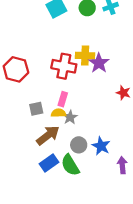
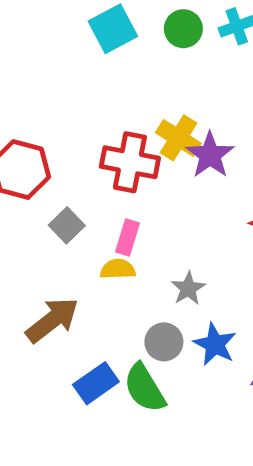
yellow cross: (85, 56) -> (178, 138), turned 30
gray square: (36, 109) -> (67, 225), moved, turned -32
gray star: (70, 117) -> (188, 288), moved
brown arrow: (48, 135) -> (52, 320), moved

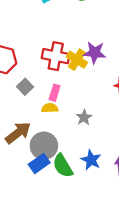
yellow cross: (178, 138) -> (77, 60), moved
purple star: (210, 155) -> (95, 53), turned -30
gray circle: (164, 342) -> (44, 146), moved, size x1.5
blue star: (215, 344) -> (91, 160), moved

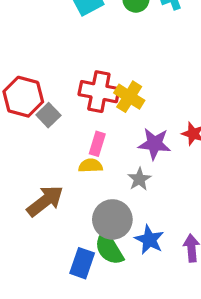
purple star: (95, 53) -> (154, 144), moved
gray square: (25, 87) -> (48, 115), moved
gray circle: (44, 146) -> (112, 219), moved
blue rectangle: (39, 163) -> (82, 263), moved, turned -36

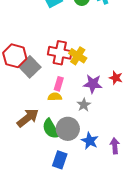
gray square: (48, 115) -> (30, 67), size x1.5
green semicircle: (109, 248) -> (51, 129), moved
blue rectangle: (82, 263) -> (60, 160), moved

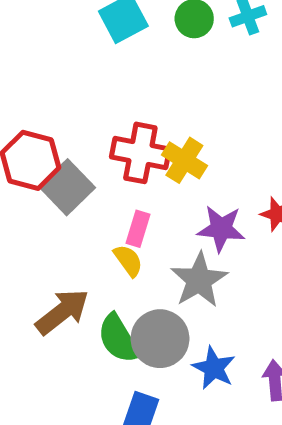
yellow semicircle: (55, 97) -> (128, 260), turned 56
gray star: (84, 105) -> (199, 280), size x1.6

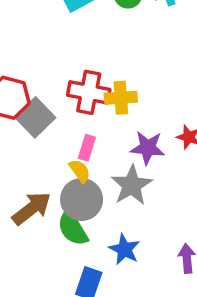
yellow cross: (184, 160) -> (121, 98), turned -36
gray circle: (160, 339) -> (82, 199), moved
blue star: (214, 368) -> (124, 249), moved

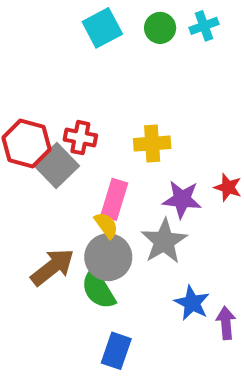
red cross: (89, 92) -> (80, 138), moved, size x0.7
pink rectangle: (87, 148) -> (114, 199), size x1.4
blue star: (124, 249) -> (192, 303), moved

